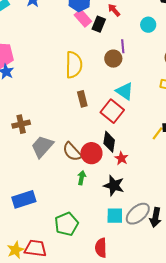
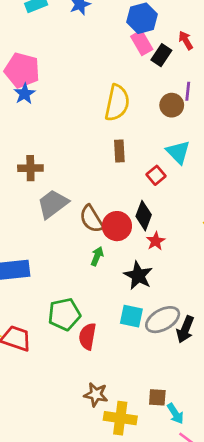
red square: (112, 111) -> (156, 175), size x0.6
red semicircle: (101, 248) -> (87, 336), moved

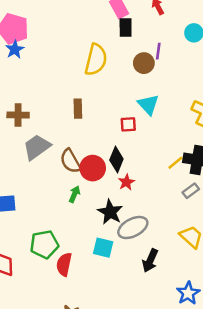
black rectangle: (161, 55) -> (126, 27), moved, turned -36
brown rectangle: (119, 151) -> (78, 109), moved
red square: (156, 175) -> (128, 124), turned 35
gray ellipse: (163, 320) -> (133, 228), moved

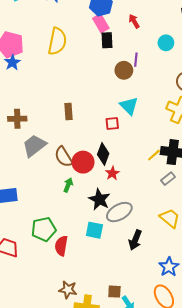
yellow semicircle: (96, 60) -> (57, 41), moved

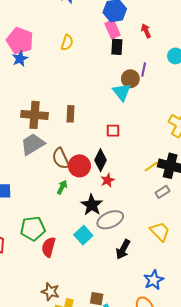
yellow semicircle: (57, 41) -> (67, 43), size x0.6
cyan triangle: (129, 106) -> (122, 92), moved
brown cross: (17, 119) -> (34, 115), moved, size x1.4
cyan square: (94, 230) -> (83, 235), turned 30

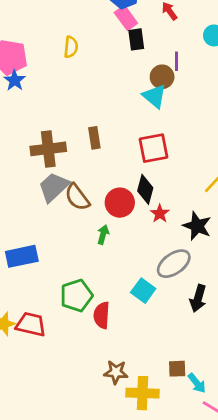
red square: (113, 131) -> (153, 148), size x1.6
brown semicircle: (61, 158) -> (77, 197), moved
black star: (92, 205) -> (197, 226), moved

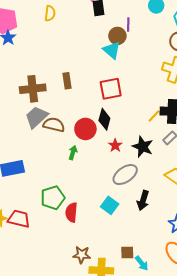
brown semicircle: (77, 197) -> (54, 125), turned 140
red star: (160, 214) -> (115, 145), moved
cyan square: (143, 291) -> (110, 205), moved

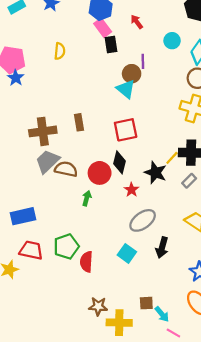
black star: (143, 147) -> (155, 173), moved
red trapezoid: (19, 219) -> (31, 250), moved

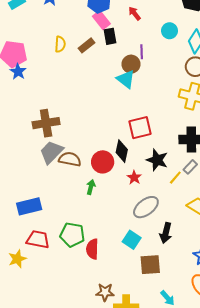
brown rectangle: (79, 122) -> (86, 45), moved, turned 63
red square: (126, 130) -> (140, 128), moved
yellow line: (172, 158) -> (175, 178), moved
green pentagon: (66, 246) -> (72, 235), turned 30
brown square: (146, 303) -> (150, 265), moved, size x1.5

